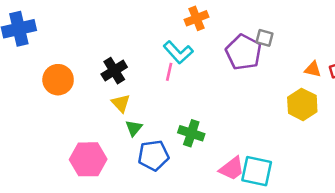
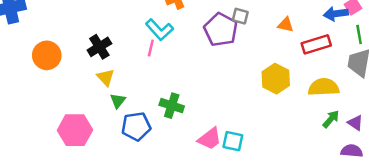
orange triangle: (313, 69) -> (286, 25), moved
cyan square: (257, 171) -> (233, 141), size x0.7

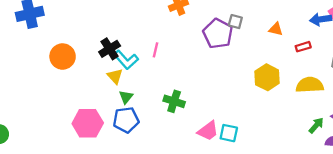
cyan L-shape: (159, 30) -> (126, 60), moved
red rectangle: (316, 44) -> (303, 47), size x0.6
green arrow: (331, 119) -> (316, 125), moved
blue pentagon: (136, 126) -> (126, 120), moved

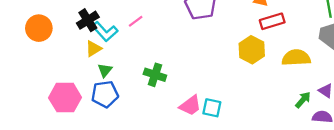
red rectangle: (303, 47) -> (272, 21), moved, size x1.5
pink line: (155, 50) -> (136, 21), turned 40
yellow triangle: (115, 76) -> (93, 49), turned 42

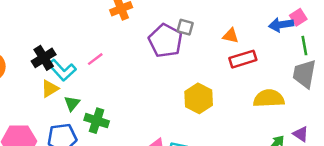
yellow hexagon: (252, 50) -> (199, 98), moved
green triangle: (105, 70) -> (72, 103), moved
green cross: (155, 75) -> (97, 121), moved

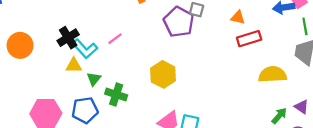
yellow triangle: (50, 89) -> (74, 65), turned 30
yellow hexagon: (199, 98) -> (163, 74), moved

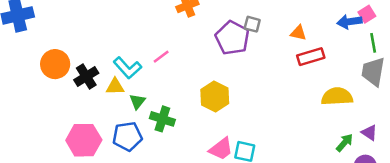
black cross: (68, 38) -> (86, 77), moved

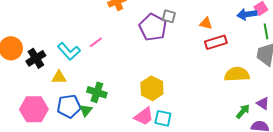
yellow triangle: (115, 87) -> (59, 77), moved
yellow hexagon: (215, 97) -> (152, 88), moved
green triangle: (137, 102) -> (86, 110), moved

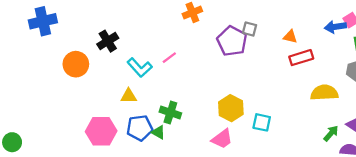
black cross: (36, 58) -> (108, 41), moved
green triangle: (86, 110) -> (158, 132), turned -40
cyan square: (163, 118) -> (262, 122), moved

